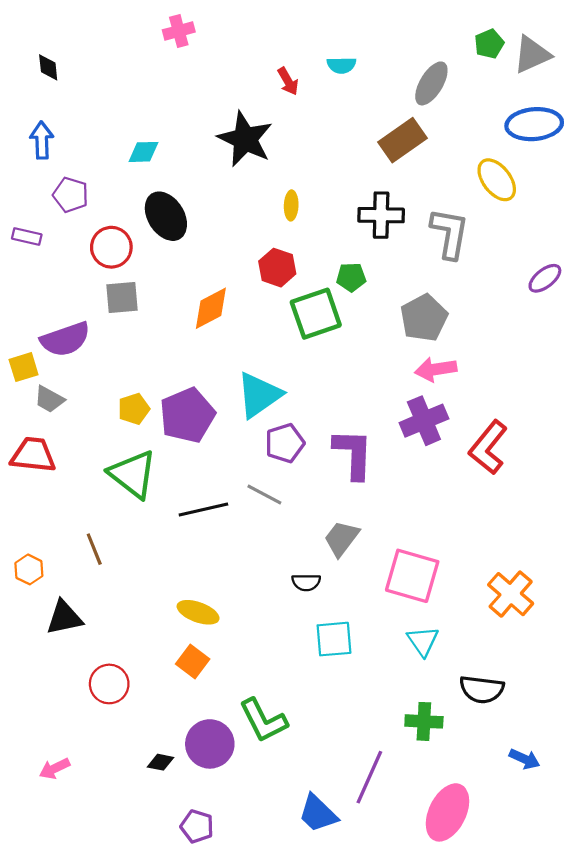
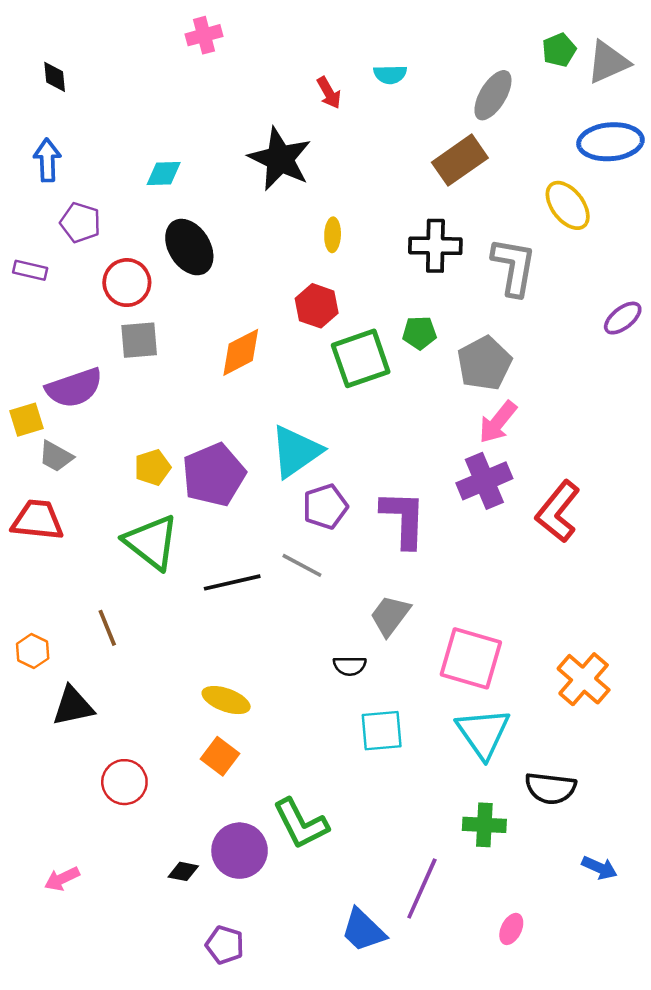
green pentagon: (351, 277) -> (419, 333), moved
pink arrow: (436, 369) -> (498, 422), turned -42
cyan triangle: (423, 641) -> (483, 733), size x1.5
pink ellipse: (447, 812) -> (511, 929), size x0.5

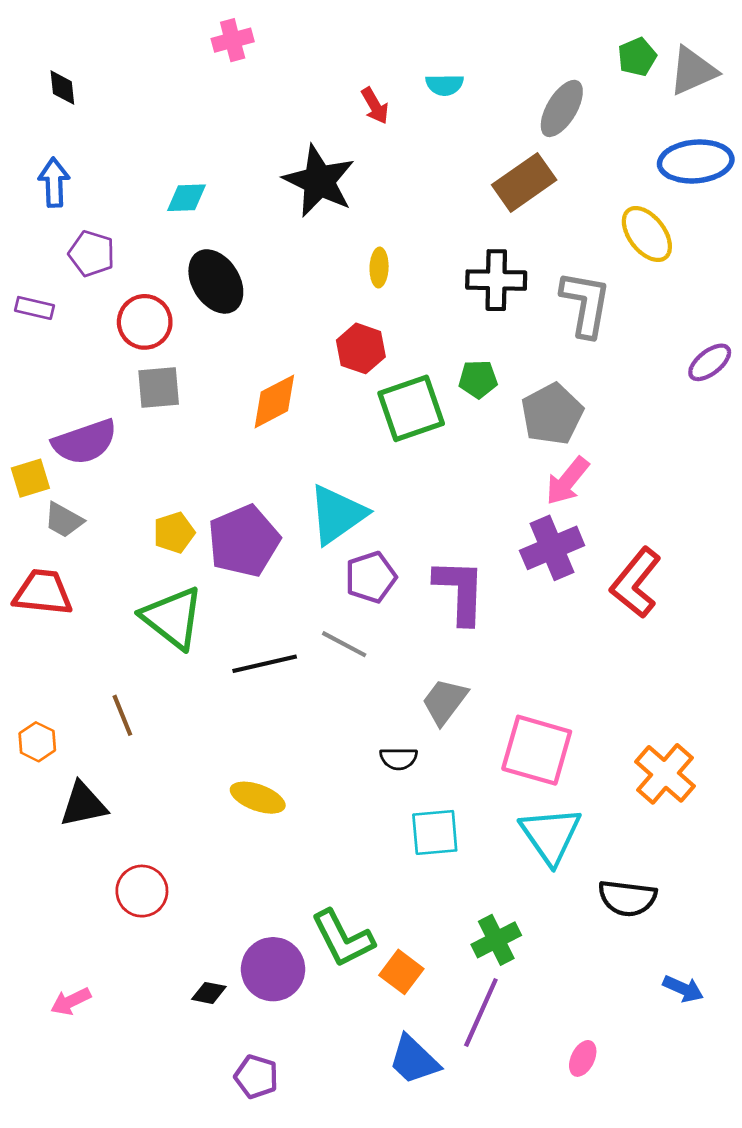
orange square: (220, 756) -> (401, 972), moved
green cross: (484, 825) -> (496, 940), moved, turned -30

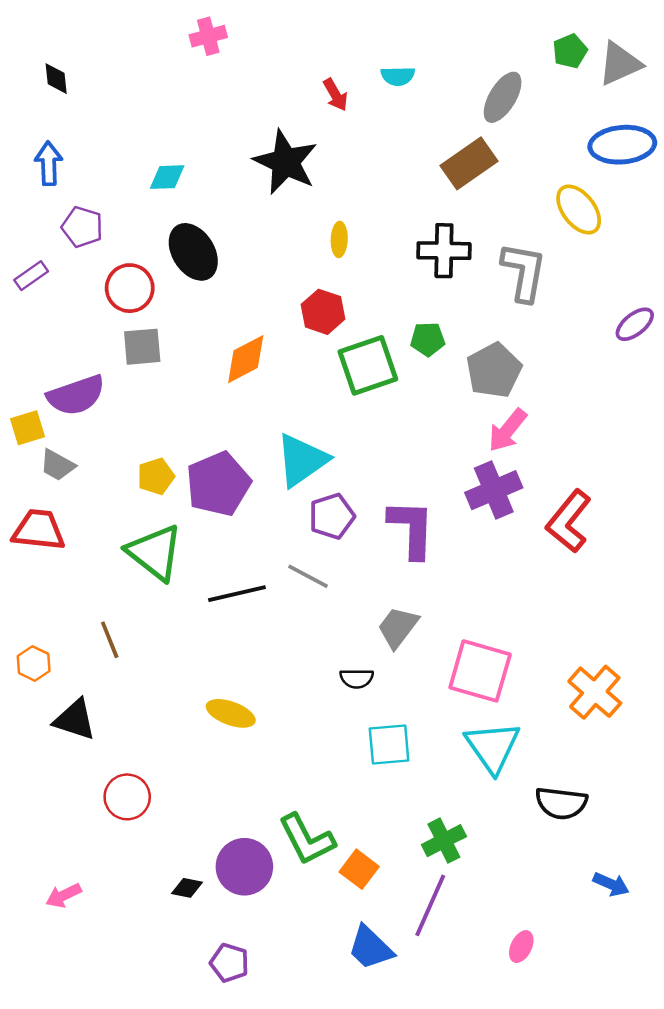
purple rectangle: (34, 308) -> (31, 276), turned -48
black triangle: (83, 805) -> (75, 720), turned 30

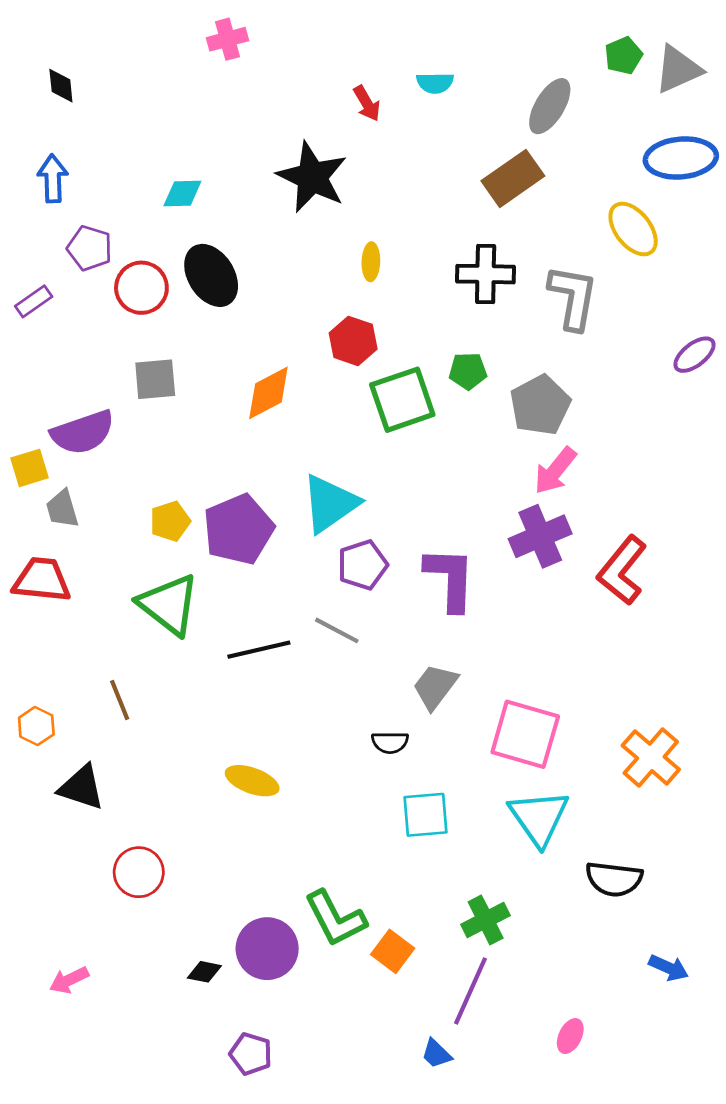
red circle: (130, 288) -> (141, 288), moved
gray trapezoid: (57, 465) -> (62, 509), turned 45
blue trapezoid: (370, 948) -> (436, 1054), moved, size x0.6

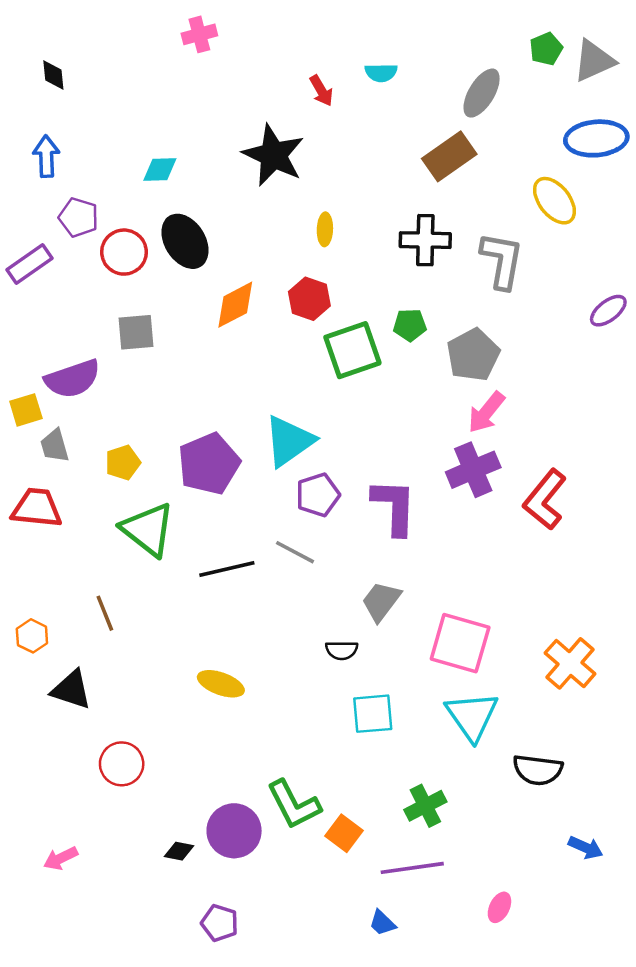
purple rectangle: (34, 301) -> (30, 264), size x1.4
orange diamond: (268, 393) -> (235, 305), moved
yellow pentagon: (170, 521) -> (123, 463), moved
purple line: (471, 991) -> (412, 868), turned 58

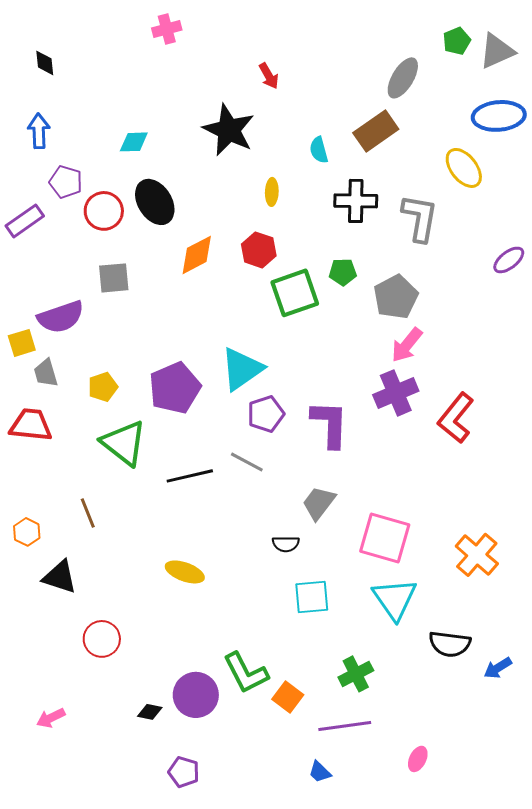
cyan semicircle: (381, 73) -> (319, 150), moved, turned 76
blue arrow: (586, 848) -> (498, 668), moved, turned 124

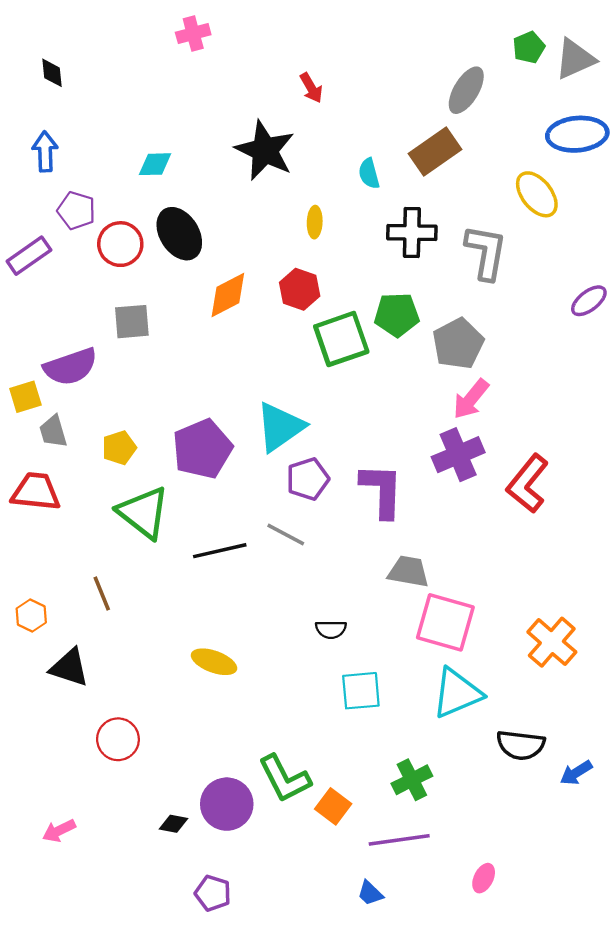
green pentagon: (343, 272) -> (397, 315), size x1.4
gray trapezoid: (319, 503) -> (408, 572), moved, turned 63
cyan triangle: (395, 599) -> (457, 693), turned 42

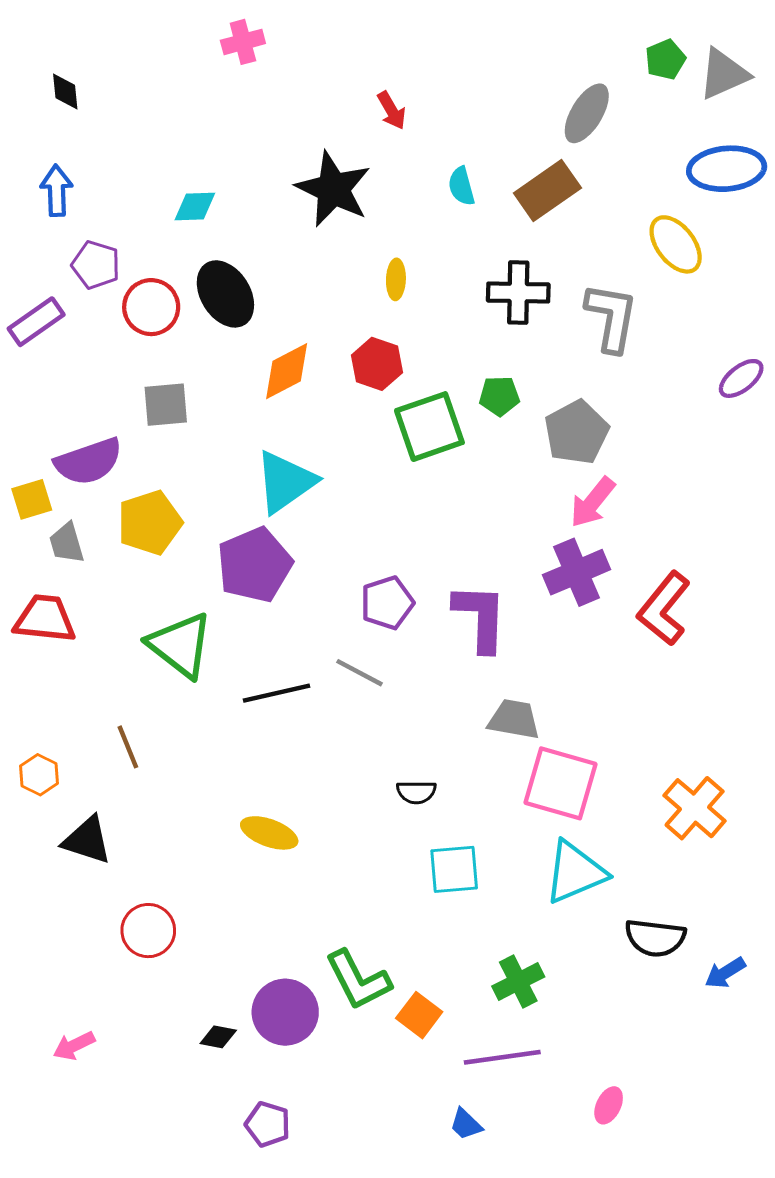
cyan semicircle: (369, 173) -> (461, 186), moved
green pentagon: (397, 315) -> (499, 396), size x0.7
cyan triangle: (280, 427) -> (285, 482), moved
yellow pentagon: (119, 448) -> (150, 523), moved, size x1.5

